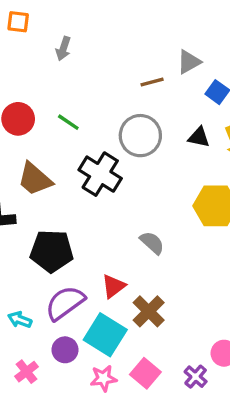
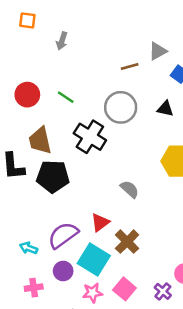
brown trapezoid: (35, 179) -> (40, 141), turned 36
black pentagon: (52, 251) -> (53, 176), moved
pink cross: (27, 372) -> (34, 288), turned 30

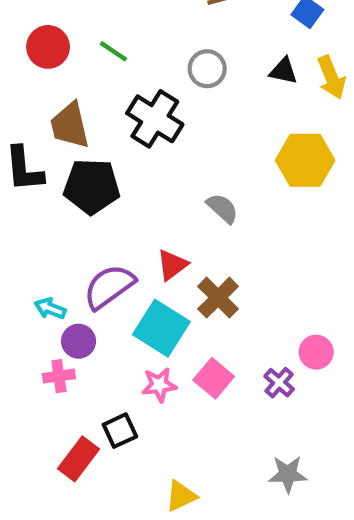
gray circle: (121, 107) -> (207, 69), size x0.7
purple circle: (63, 271) -> (79, 341), moved

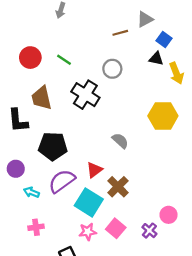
black triangle: (283, 71) -> (156, 59), moved
black pentagon: (92, 186) -> (53, 146), moved
purple circle: (79, 341) -> (16, 169), moved

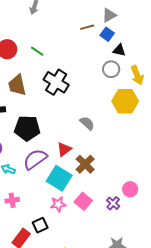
blue square: (164, 40) -> (107, 34), moved
gray circle: (112, 69) -> (111, 69), moved
yellow arrow: (176, 73) -> (137, 75), moved

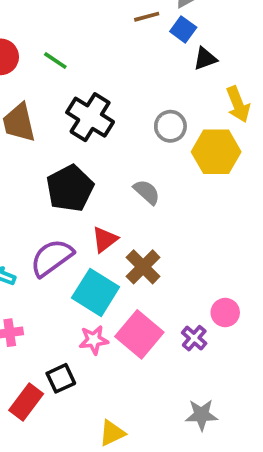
black triangle: (119, 50) -> (205, 59), turned -32
gray circle: (111, 69) -> (170, 126), moved
black pentagon: (27, 128) -> (70, 188), moved, turned -30
pink square: (83, 201) -> (139, 334), size x1.4

